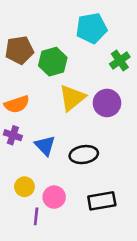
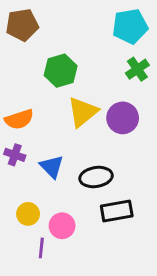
cyan pentagon: (92, 28) -> (130, 26), moved
brown pentagon: (19, 50) -> (22, 25), moved
black rectangle: (102, 201) -> (117, 211), moved

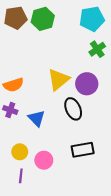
green hexagon: (61, 71) -> (43, 19), moved
black ellipse: (96, 177) -> (73, 109), moved, turned 75
purple line: (41, 248) -> (21, 176), moved

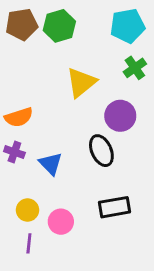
yellow triangle: (58, 80) -> (81, 82), moved

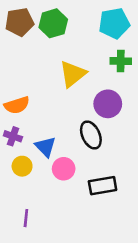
green cross: (135, 68) -> (121, 61), turned 36
yellow circle: (27, 210) -> (22, 166), moved
pink circle: (61, 222) -> (64, 169), moved

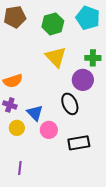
green hexagon: (53, 23) -> (53, 24), moved
cyan pentagon: (114, 23) -> (88, 18), turned 30
green cross: (121, 61) -> (93, 58), moved
yellow triangle: (73, 74) -> (56, 57), turned -35

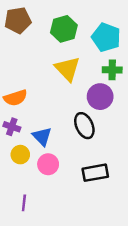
cyan pentagon: (88, 18) -> (106, 37), moved
pink circle: (49, 130) -> (48, 164), moved

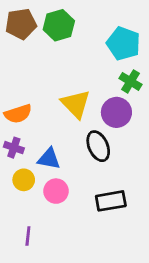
green hexagon: (64, 29) -> (59, 25), moved
yellow triangle: (67, 69) -> (76, 104), moved
green cross: (112, 70) -> (131, 81), turned 30
blue triangle: (42, 136) -> (49, 159), turned -35

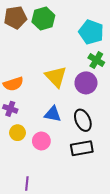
black ellipse: (98, 146) -> (83, 120), moved
blue triangle: (49, 159) -> (53, 114), moved
purple line: (28, 236) -> (27, 184), moved

